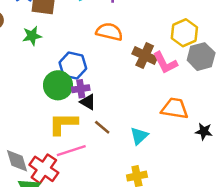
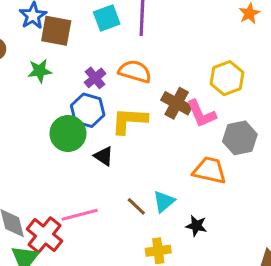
gray hexagon: (201, 57) -> (240, 138), moved
purple cross: (81, 89) -> (95, 78), moved, turned -35
yellow L-shape: (63, 124) -> (129, 121), moved
brown line: (102, 127) -> (136, 206), moved
black star: (204, 131) -> (196, 226), moved

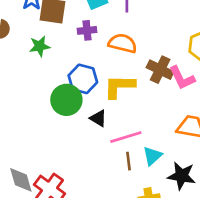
purple cross: (95, 78) -> (87, 30), moved, turned 36
brown line: (136, 206) -> (129, 161), turned 42
pink line: (80, 215) -> (126, 137), moved
black star: (196, 226) -> (182, 176), size x1.5

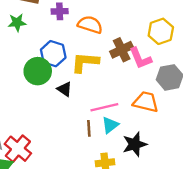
brown cross: (160, 70) -> (122, 50), turned 35
pink line: (126, 137) -> (104, 107), moved
black star: (182, 176) -> (135, 144), turned -30

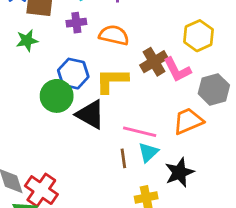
black triangle: (65, 89) -> (90, 114), size x1.6
orange trapezoid: (146, 102) -> (188, 121), turned -32
pink line: (104, 107) -> (140, 132), turned 32

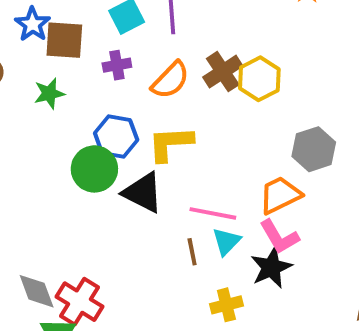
orange semicircle: (114, 35) -> (170, 80), turned 124
yellow hexagon: (198, 36) -> (259, 79), moved
brown cross: (154, 62) -> (223, 72), moved
pink L-shape: (177, 70) -> (279, 237), moved

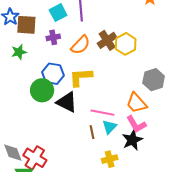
orange trapezoid: (280, 195) -> (137, 103), turned -105

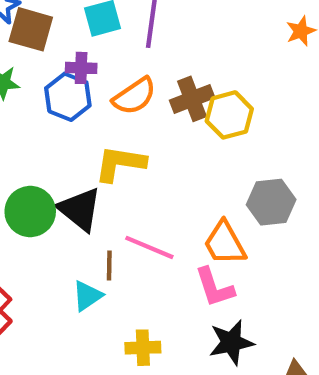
blue hexagon: (53, 74) -> (68, 97), moved
green circle: (42, 90) -> (30, 212), moved
cyan triangle: (109, 127) -> (87, 296), moved
brown line: (92, 132) -> (109, 265), moved
black star: (132, 140) -> (231, 342), moved

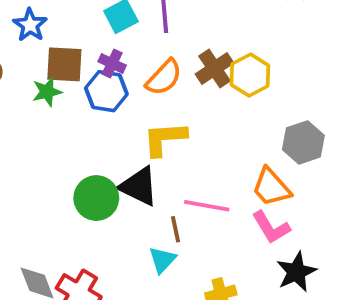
brown square: (31, 29) -> (64, 64), moved
purple cross: (81, 68) -> (112, 63), turned 36

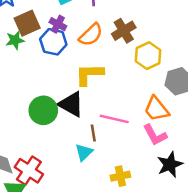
brown square: (64, 64) -> (27, 23), turned -30
yellow hexagon: (250, 75) -> (148, 56), moved

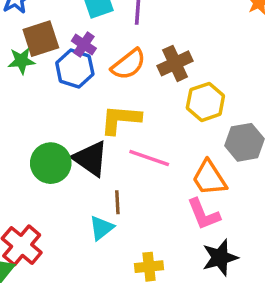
pink line: (114, 119) -> (149, 158), moved

